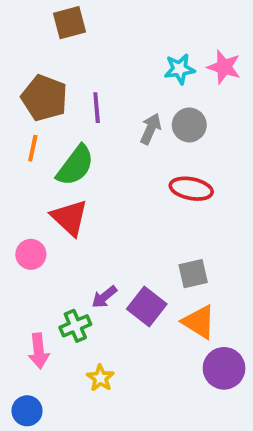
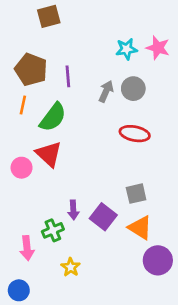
pink circle: (31, 254) -> (22, 168), moved
purple arrow: (104, 297) -> (73, 210), turned -54

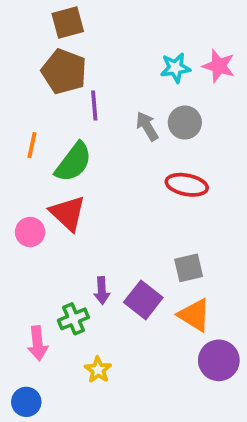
brown pentagon: (31, 70) -> (64, 72), moved
gray arrow: (106, 91) -> (147, 126), turned -55

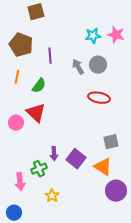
brown pentagon: (64, 72) -> (21, 45), moved
green semicircle: (73, 162) -> (39, 86), size x0.7
gray square: (189, 268) -> (111, 142), moved

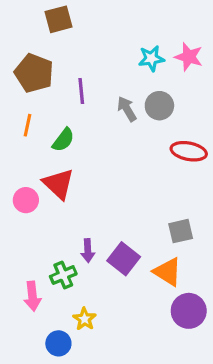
red ellipse: (99, 98) -> (189, 151), moved
blue circle: (14, 213) -> (58, 343), moved

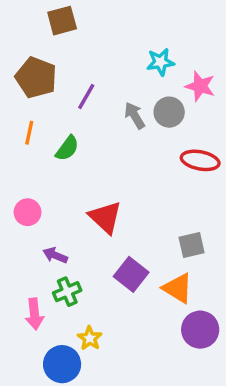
pink star: (189, 57) -> (200, 86), moved
purple line: (81, 91) -> (86, 97), turned 35
red triangle: (58, 184) -> (105, 217), moved
purple arrow: (88, 251) -> (55, 255), moved, turned 115
blue circle: (58, 343) -> (62, 364), size x1.4

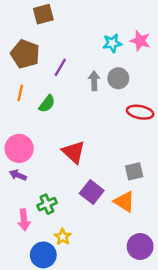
pink star: (200, 86) -> (140, 41), moved
gray arrow: (135, 116) -> (94, 81), turned 30
pink circle: (28, 212) -> (19, 148), size x1.5
purple arrow: (55, 255) -> (18, 175), moved
purple circle: (200, 330) -> (140, 246), moved

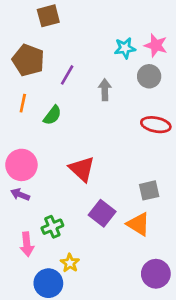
gray circle: (118, 78) -> (149, 76), moved

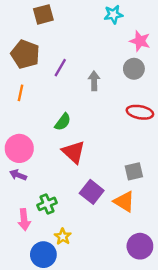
cyan star: (125, 48) -> (113, 14), moved
green semicircle: (52, 115) -> (63, 122), moved

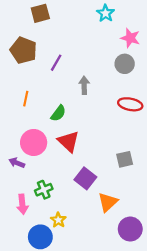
cyan star: (113, 14) -> (106, 13), turned -30
gray arrow: (94, 81) -> (84, 85), moved
orange line: (20, 93) -> (26, 99), moved
pink circle: (19, 148) -> (34, 142), moved
orange triangle: (124, 202) -> (108, 202), moved, turned 45

